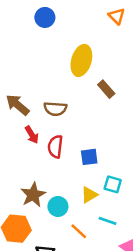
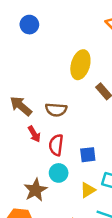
blue circle: (45, 17) -> (29, 25), moved
cyan circle: (58, 206) -> (59, 173), moved

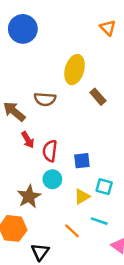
blue circle: (29, 25) -> (23, 29), size x1.5
brown semicircle: (56, 110) -> (45, 99), moved

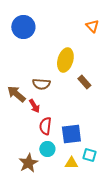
red arrow: (28, 140) -> (34, 106), moved
blue square: (82, 161) -> (71, 134), size x1.5
yellow triangle: (82, 196) -> (71, 163), turned 32

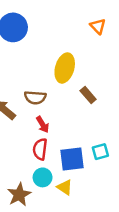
red arrow: (34, 106) -> (43, 125), moved
cyan square: (89, 155) -> (100, 152), moved, turned -32
yellow triangle: (71, 163) -> (65, 187), moved, turned 32

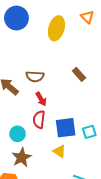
yellow ellipse: (65, 68) -> (56, 28), moved
cyan square: (100, 152) -> (89, 132), moved
cyan circle: (43, 177) -> (17, 134), moved

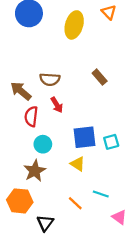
red semicircle: (39, 119) -> (31, 116), moved
cyan circle: (17, 134) -> (43, 144), moved

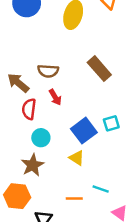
brown rectangle: (100, 77) -> (99, 69), size x1.5
blue square: (85, 137) -> (84, 131), turned -30
cyan square: (111, 142) -> (111, 123), moved
orange line: (75, 203) -> (74, 199), turned -42

